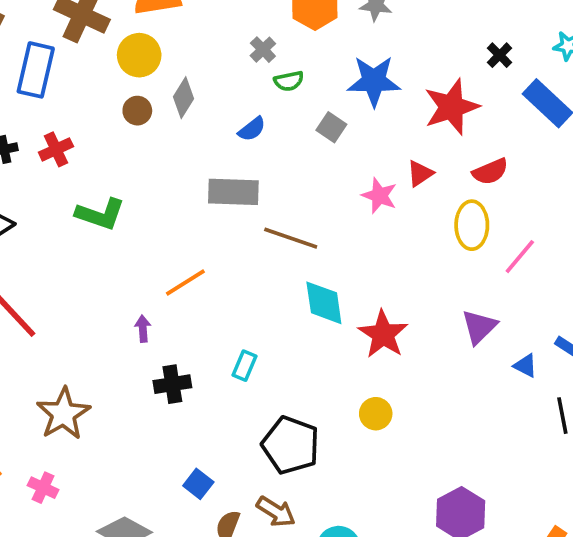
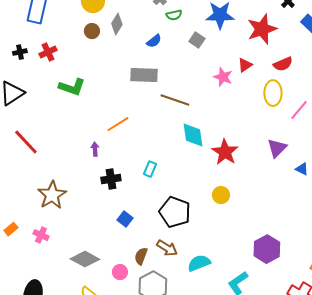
blue square: (198, 484) -> (125, 219), moved

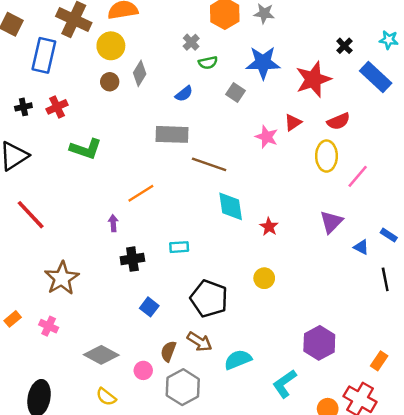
red star: (225, 152) -> (269, 227), size x0.6
cyan rectangle: (150, 169) -> (179, 247), turned 63

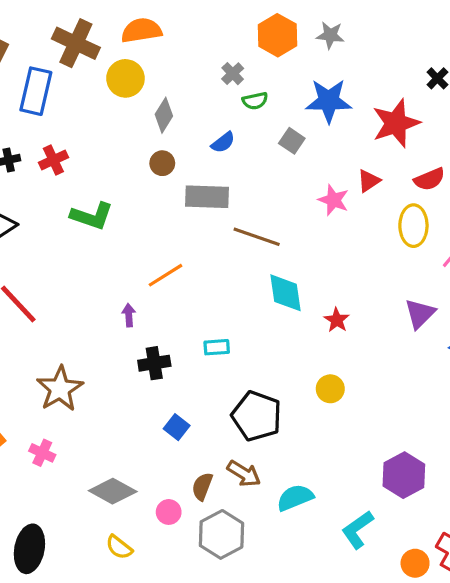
brown circle: (110, 82) -> (162, 163), moved

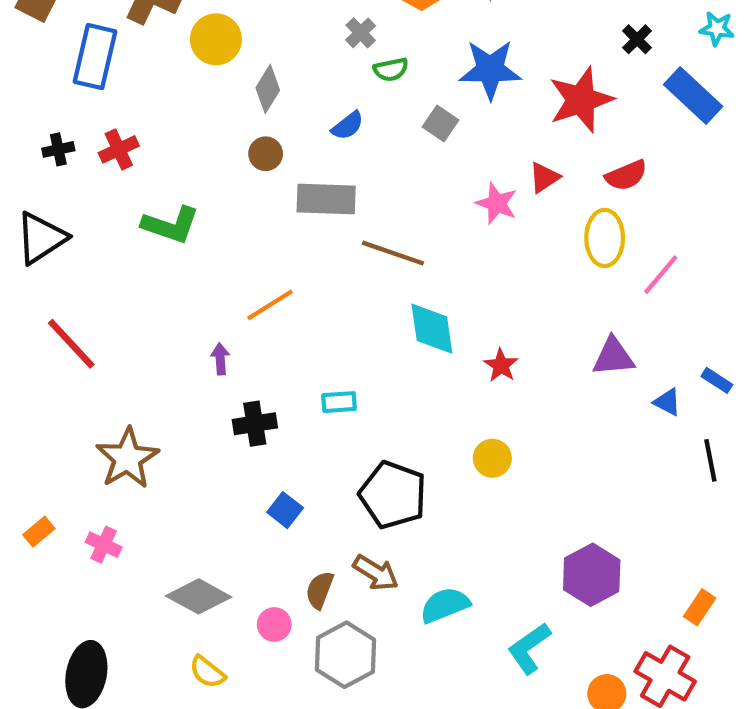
purple triangle: (420, 314) -> (613, 357), turned 40

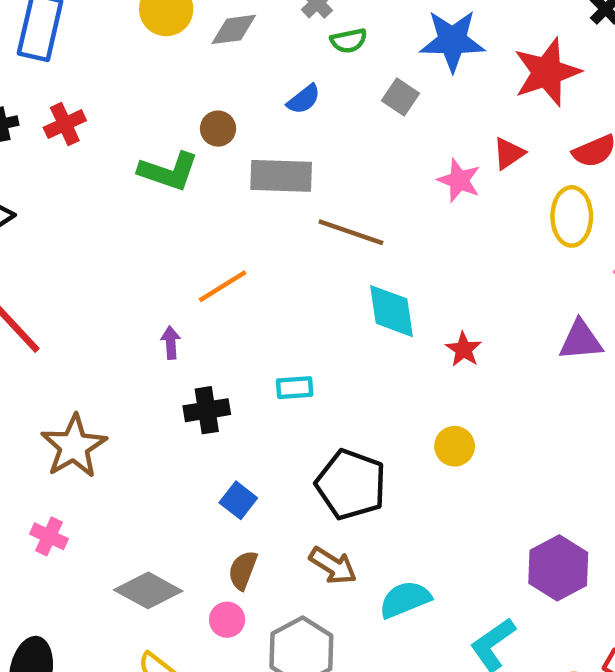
gray diamond: (268, 89) -> (234, 29), moved, turned 51
green L-shape: (171, 225) -> (168, 171), moved
brown semicircle: (320, 590) -> (243, 570), moved

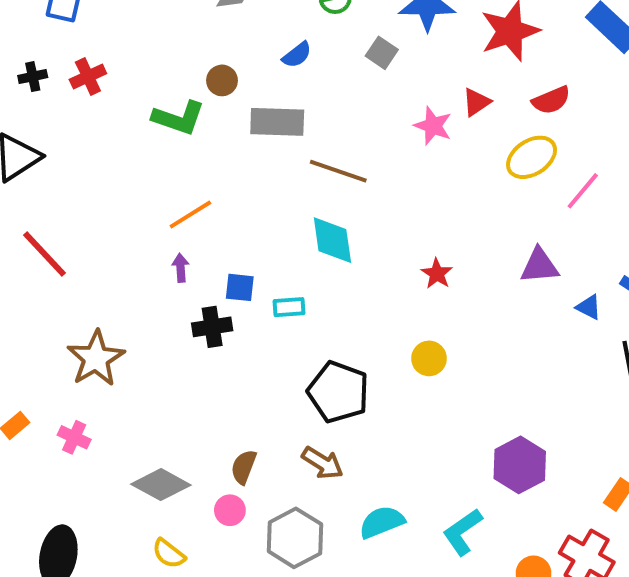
yellow ellipse: (572, 216) -> (532, 157), turned 57
orange line: (223, 286) -> (190, 215), moved
cyan diamond: (391, 311) -> (332, 240), moved
blue square: (238, 500) -> (240, 287), moved, turned -32
cyan semicircle: (405, 599) -> (382, 522), moved

